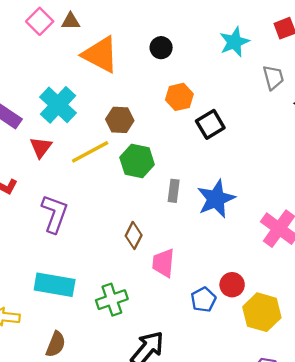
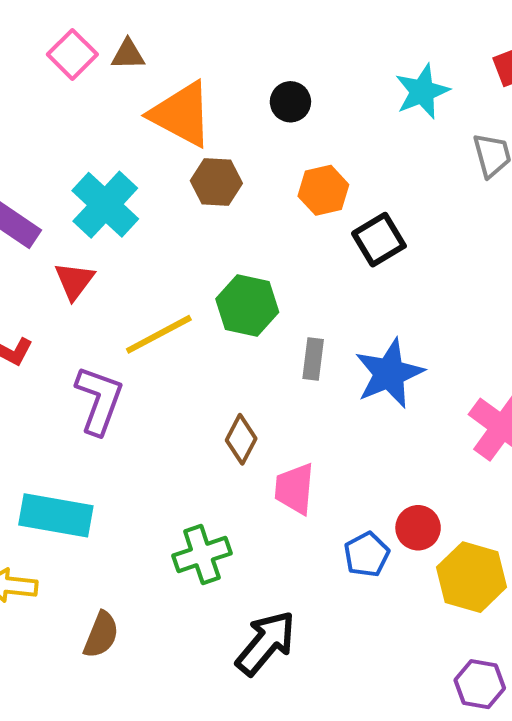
brown hexagon: (120, 120) -> (216, 182), moved
yellow line: (90, 152) -> (159, 334), moved
cyan rectangle: (55, 285) -> (56, 515), moved

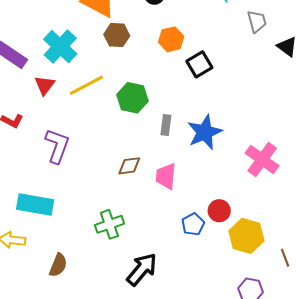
yellow line: (159, 334) -> (86, 85), moved
brown diamond: (241, 439) -> (129, 166), turned 55
pink trapezoid: (295, 489) -> (166, 176), moved

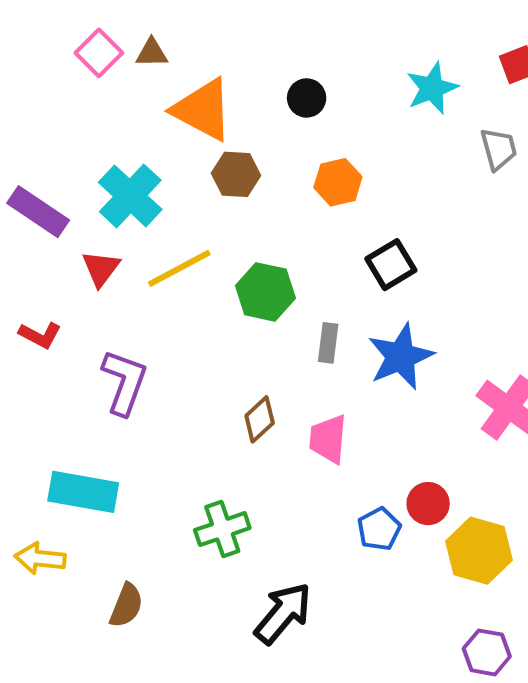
black square: (199, 64) -> (391, 265), moved
brown diamond: (129, 166) -> (260, 419), turned -35

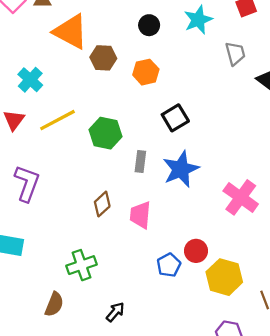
black circle: (307, 98) -> (149, 25), moved
brown hexagon: (236, 174) -> (103, 58), moved
cyan cross: (130, 196) -> (30, 80), size x0.7
brown semicircle: (126, 605) -> (54, 304), moved
black arrow: (283, 613) -> (115, 312), size x0.6

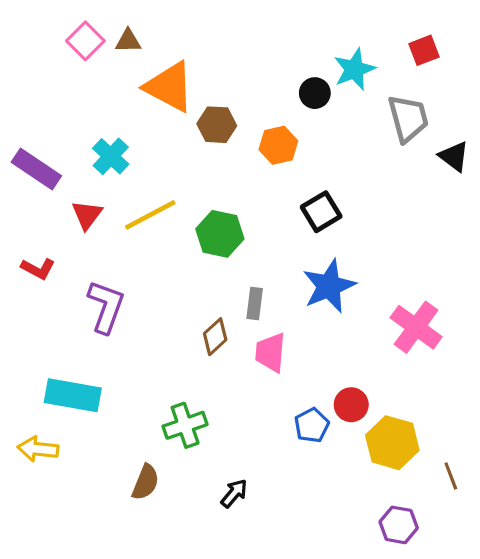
black circle: (149, 25) -> (315, 93), moved
gray trapezoid: (235, 54) -> (408, 118), size x1.4
gray rectangle: (140, 161) -> (255, 303), moved

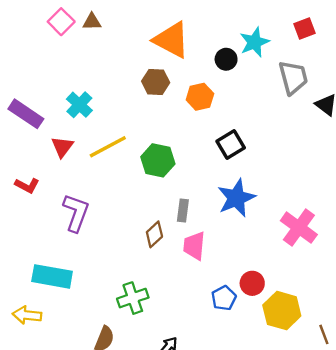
orange triangle: (169, 87) -> (171, 40), moved

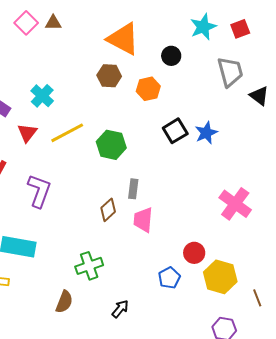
cyan star: (255, 42) -> (203, 27), moved
blue star: (236, 198) -> (206, 133), moved, size x0.7
blue pentagon: (224, 298) -> (169, 278), moved

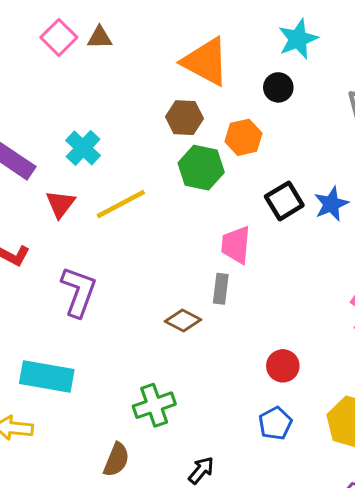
cyan star: (203, 27) -> (298, 39), moved
green hexagon: (111, 145) -> (201, 168), moved
brown diamond: (108, 210) -> (183, 320), turned 70
pink trapezoid: (143, 220) -> (236, 245), moved
red circle: (194, 253) -> (283, 366), moved

